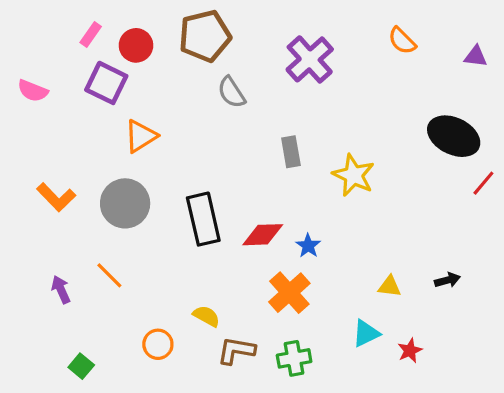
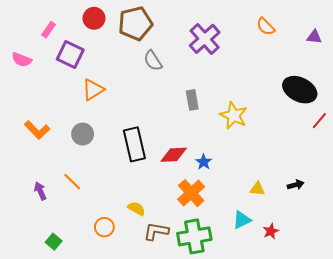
pink rectangle: (91, 34) -> (49, 30), moved
red circle: (136, 45) -> (94, 18), moved
gray circle: (125, 203) -> (83, 134), size x0.7
green cross: (294, 358) -> (194, 236), size x1.5

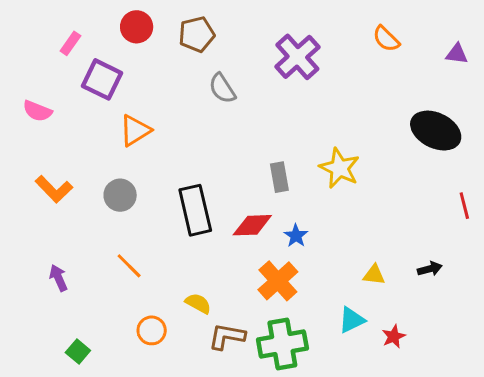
brown pentagon: (135, 23) -> (197, 34), size x0.7
pink semicircle: (22, 60) -> (37, 111), moved
gray rectangle: (192, 100) -> (279, 177), moved
red line: (319, 121) -> (464, 206), moved, turned -54
orange line: (72, 182) -> (129, 266), moved

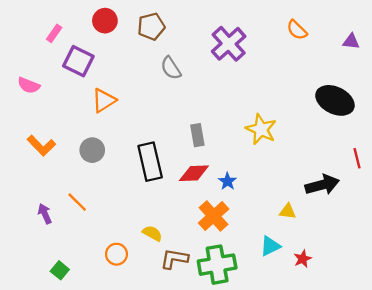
gray rectangle: (279, 177) -> (197, 135), moved
orange line: (129, 266) -> (77, 202), moved
black arrow: (430, 269) -> (322, 185), moved, size x1.8

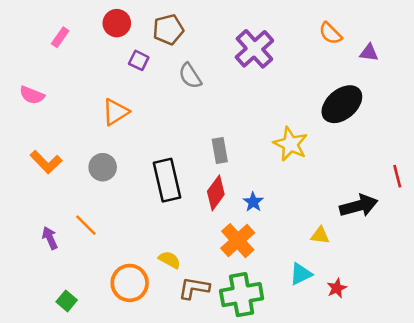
purple triangle: (351, 41) -> (369, 53), moved
purple square: (78, 61) -> (139, 60), moved, size x0.6
black ellipse: (335, 100) -> (342, 104), moved, turned -66
red diamond: (194, 173) -> (216, 193), turned -52
orange circle: (116, 254) -> (130, 283), size x1.5

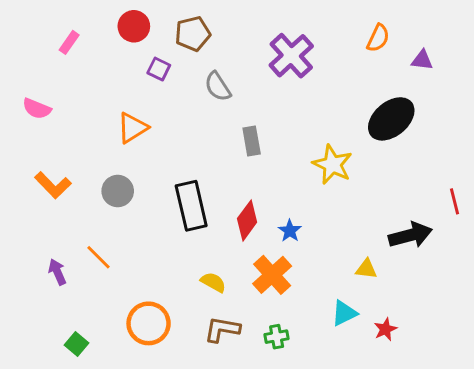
orange semicircle: (330, 33) -> (378, 38), turned -110
gray rectangle: (220, 150) -> (252, 141), moved
yellow semicircle: (170, 260) -> (213, 282), moved
green cross: (242, 295) -> (277, 337), size x0.5

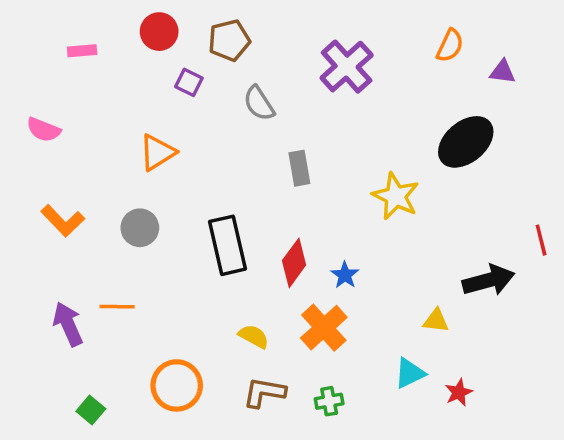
pink rectangle: (69, 42) -> (82, 51), turned 50
orange line: (99, 257) -> (117, 307), turned -44
purple arrow: (57, 272) -> (68, 324), size x1.4

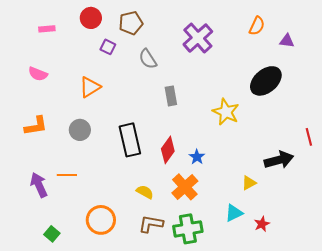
pink semicircle: (43, 130) -> (38, 74), moved
orange L-shape: (63, 221) -> (36, 126), turned -55
yellow triangle: (436, 321) -> (249, 183), turned -35
green cross: (329, 401) -> (188, 229), size x1.8

